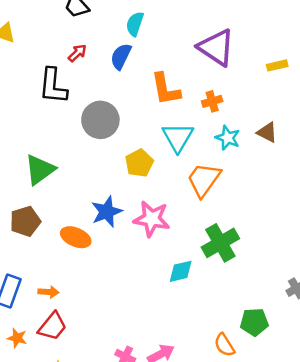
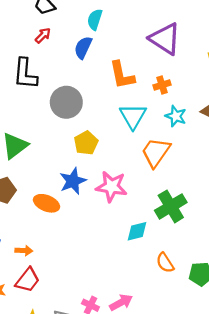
red arrow: (77, 53) -> (43, 35), moved
yellow pentagon: (139, 163) -> (86, 143), moved
orange semicircle: (224, 345) -> (165, 263), moved

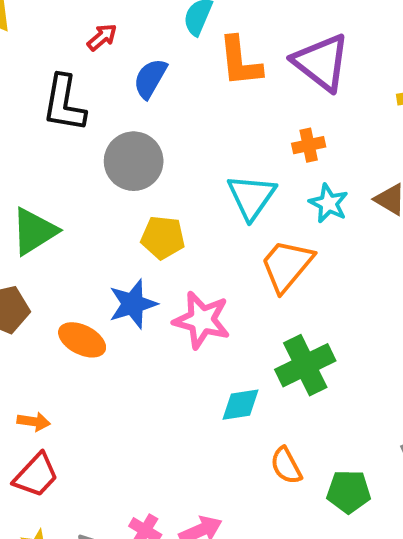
blue semicircle: (83, 48) -> (150, 78), moved
orange L-shape: (122, 75) -> (240, 62), moved
yellow pentagon: (86, 143) -> (163, 237), turned 30

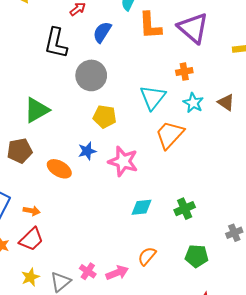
blue star: (133, 304) -> (87, 151), size x0.7
green cross: (305, 365) -> (185, 209), moved, size x0.7
orange semicircle: (286, 466) -> (147, 256), moved, turned 66

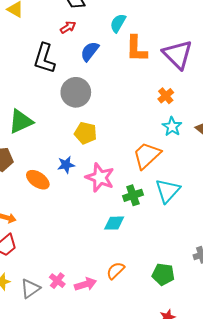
orange cross: (184, 72) -> (166, 96), turned -35
cyan triangle: (153, 97) -> (168, 191), moved
green cross: (185, 209) -> (133, 195), moved

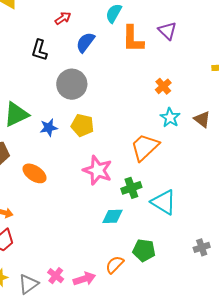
purple triangle: (178, 54) -> (167, 31), moved, size x0.6
black L-shape: (44, 58) -> (39, 50), size x0.7
blue star: (66, 165) -> (49, 128), moved
cyan triangle: (168, 191) -> (164, 202), moved, turned -40
green pentagon: (163, 274) -> (144, 250), moved

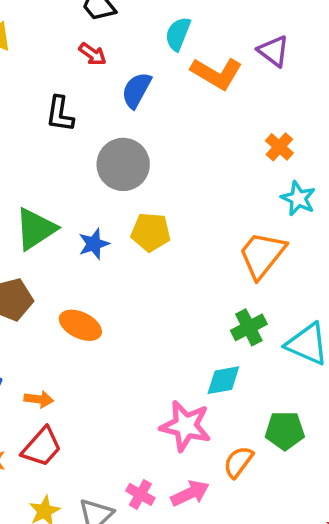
red arrow: (63, 18) -> (93, 54), turned 77
orange L-shape: (133, 39) -> (216, 73), turned -52
pink star: (98, 170) -> (186, 426), moved

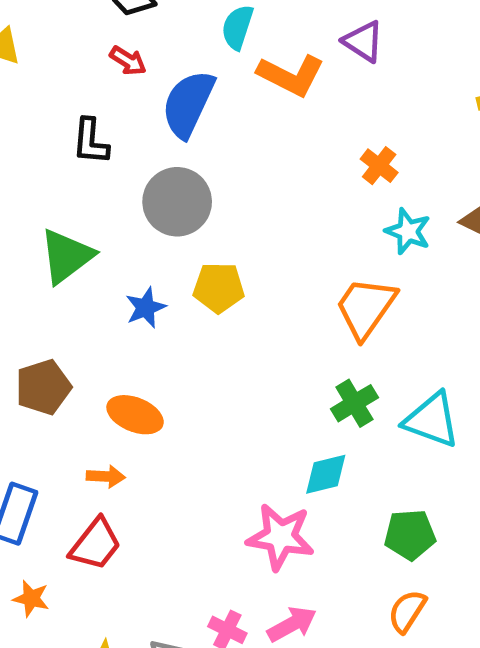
blue semicircle: (136, 90) -> (188, 104), size x1.4
green triangle: (35, 229) -> (66, 256), moved
orange arrow: (39, 399) -> (106, 476), moved
red trapezoid: (42, 447) -> (95, 544), moved
orange semicircle: (238, 462) -> (407, 611), moved

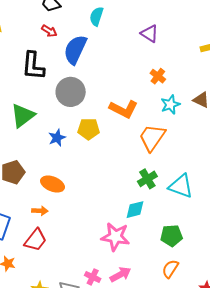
purple triangle: (363, 41) -> (150, 34), moved
orange L-shape: (291, 75) -> (124, 109), moved
black L-shape: (91, 141) -> (33, 66), size x1.4
cyan star: (408, 231) -> (170, 105), turned 30

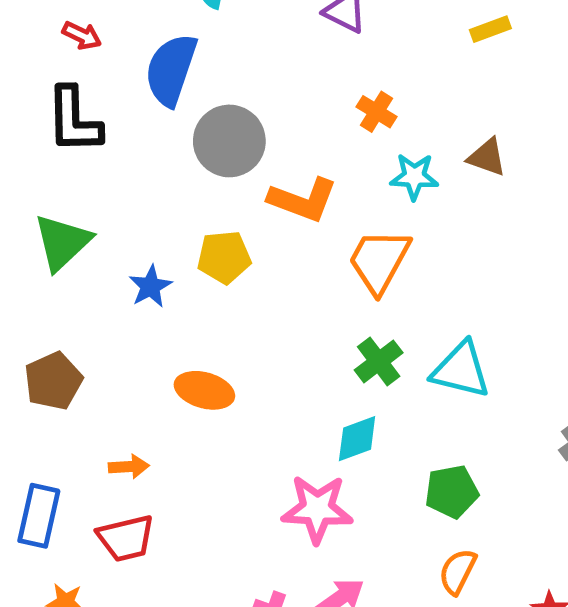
red arrow: (49, 31) -> (82, 35), moved
gray circle: (71, 92) -> (229, 141), moved
cyan star: (170, 105) -> (414, 177), turned 30
orange ellipse: (53, 184) -> (204, 390), moved
red trapezoid: (36, 240) -> (126, 538), turned 45

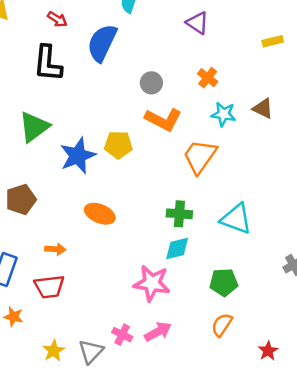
gray circle: (229, 141) -> (151, 83), moved, size x0.6
blue star: (150, 286) -> (78, 156), size x1.6
green cross: (379, 361) -> (179, 214), moved, turned 35

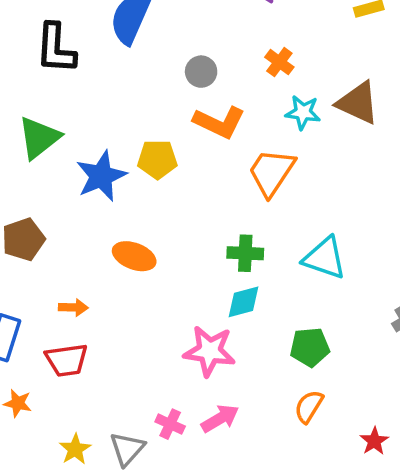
brown triangle: (263, 108) -> (358, 103), size x1.5

